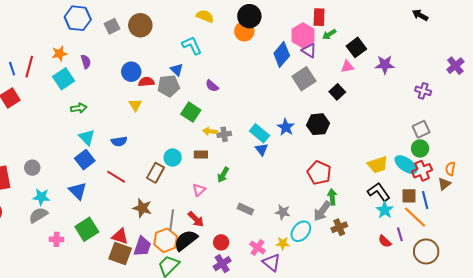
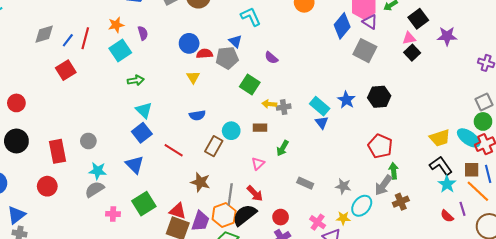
blue line: (12, 69) -> (68, 40), turned 56
gray square: (304, 79) -> (365, 51), turned -30
black square: (337, 92) -> (412, 53), moved
blue semicircle: (119, 141) -> (197, 115), moved

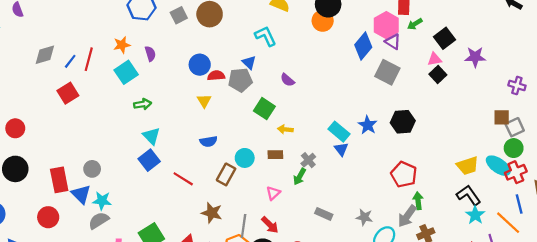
gray cross: (284, 107) -> (308, 160), moved, turned -32
blue triangle: (135, 165) -> (81, 194), moved
brown square: (472, 170) -> (502, 117), moved

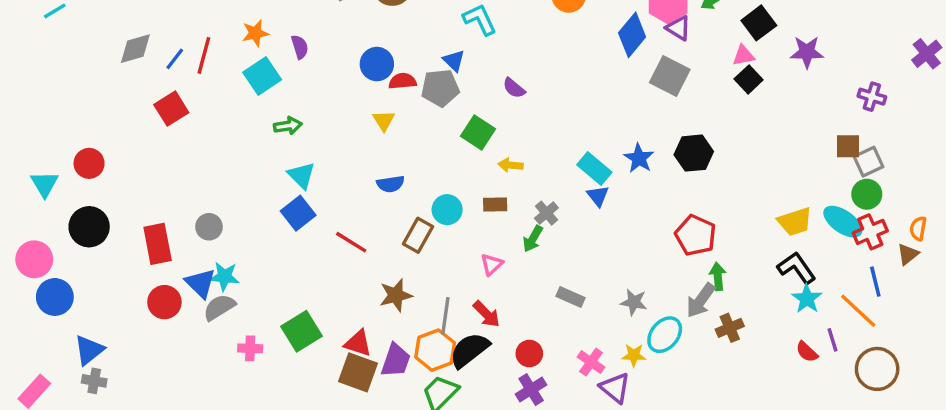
blue triangle: (81, 194) -> (200, 283), moved
brown star: (212, 213) -> (396, 295), turned -30
red circle: (48, 217) -> (164, 302), moved

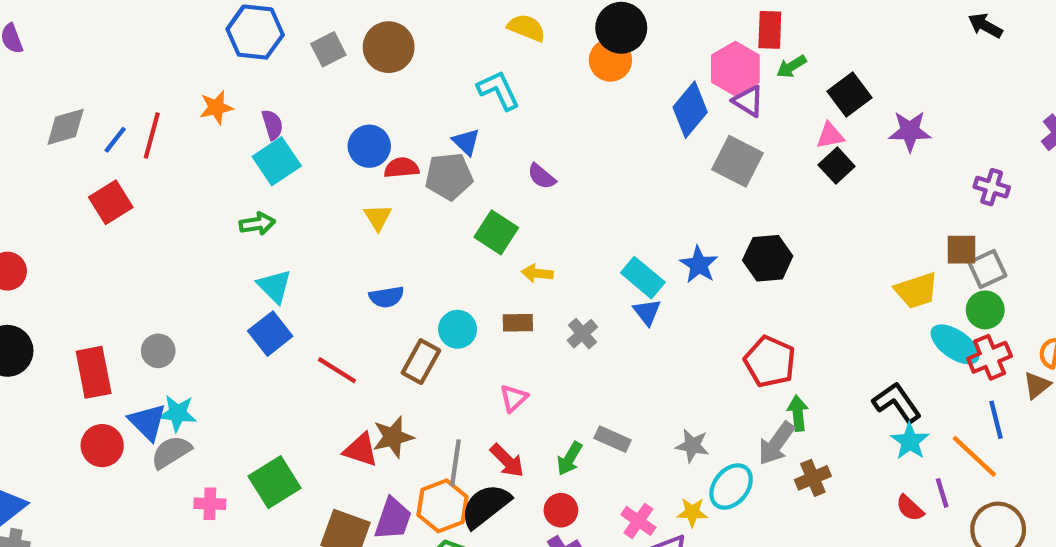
cyan square: (262, 76) -> (277, 161), moved
yellow trapezoid: (795, 222) -> (916, 291), moved
green arrow: (533, 239) -> (570, 459), moved
red triangle: (358, 343) -> (361, 450), moved

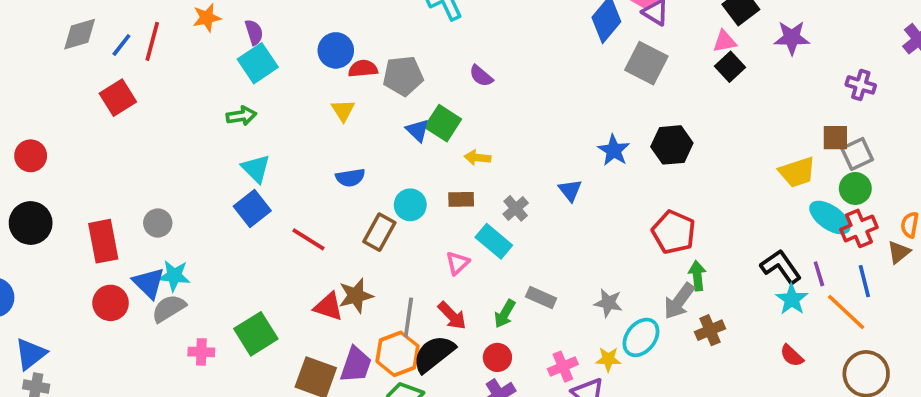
blue triangle: (466, 142) -> (418, 130), moved
cyan rectangle: (643, 278) -> (494, 241), moved
purple line: (942, 493) -> (819, 274), moved
pink cross: (638, 521) -> (563, 367), turned 32

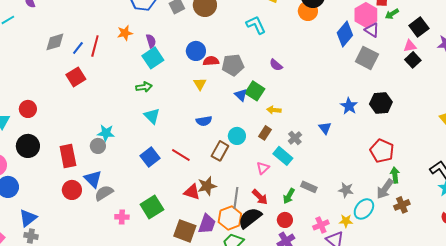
brown rectangle: (461, 199) -> (265, 133), turned -56
blue square: (252, 208) -> (150, 157), moved
cyan star: (174, 276) -> (106, 133), moved

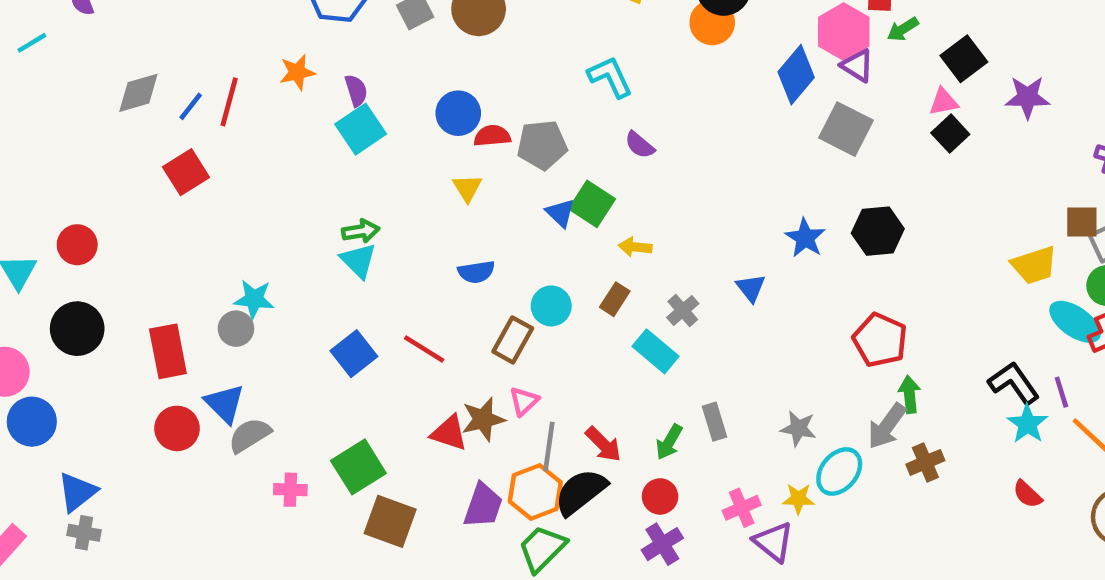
cyan L-shape: (256, 25) -> (610, 77), moved
green arrow: (144, 87) -> (361, 231), moved
pink triangle: (263, 168) -> (524, 401), moved
gray rectangle: (309, 187) -> (714, 422), turned 49
brown square: (185, 231) -> (390, 521), moved

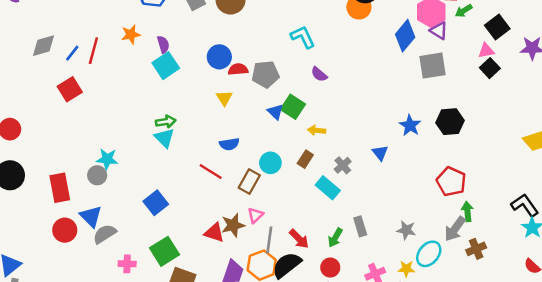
gray square: (846, 129) -> (432, 66), turned -36
red line: (424, 349) -> (211, 172), moved
blue square: (354, 354) -> (156, 203), moved

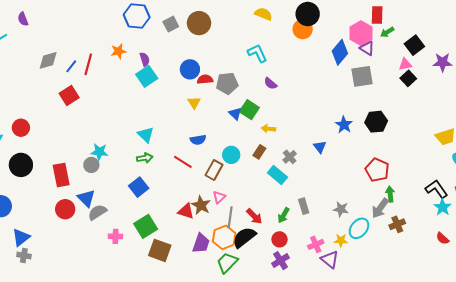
green arrow: (166, 122) -> (145, 158), moved
brown star: (233, 225) -> (201, 205), turned -30

